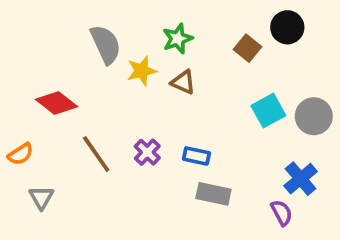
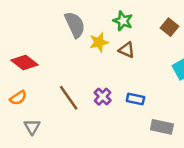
green star: (178, 39) -> (123, 21), turned -30
red diamond: (56, 103) -> (24, 62), moved
gray rectangle: (213, 194) -> (162, 127), moved

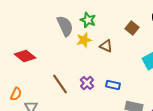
green star: (123, 21) -> (88, 20), moved
brown square: (170, 27) -> (132, 28), moved
orange semicircle: (18, 98) -> (16, 94), moved, turned -32

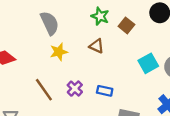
green star: (88, 20) -> (100, 16), moved
yellow star: (84, 40) -> (59, 52), moved

